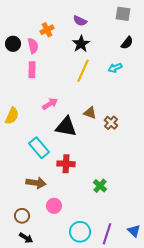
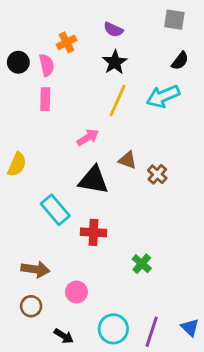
cyan arrow: (115, 68) -> (163, 96), size x1.6
pink arrow: (50, 104) -> (88, 137), moved
brown arrow: (36, 183) -> (35, 269), moved
black arrow: (26, 238) -> (64, 336), moved

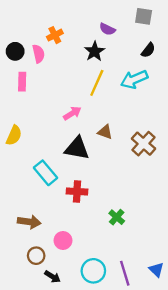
purple semicircle: (113, 30) -> (107, 29), moved
pink rectangle: (45, 99) -> (22, 82), moved
brown cross: (157, 174) -> (144, 144), moved, size x1.5
brown circle: (31, 306) -> (36, 256), moved
purple line: (152, 332) -> (125, 273), turned -35

